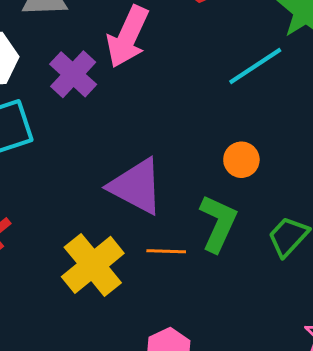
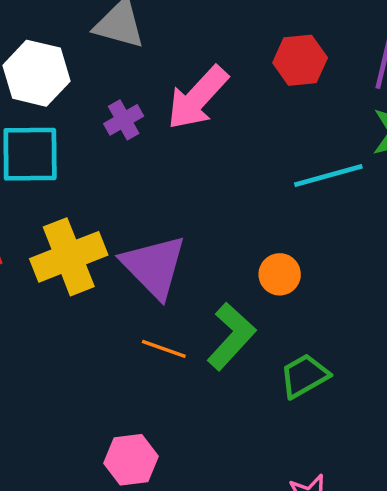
purple cross: (73, 74) -> (124, 120), size x0.7
yellow cross: (93, 265) -> (69, 257), moved

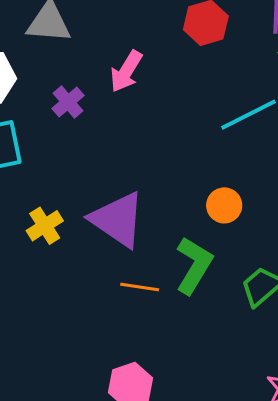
pink arrow: (198, 98) -> (126, 71), size x0.7
yellow cross: (69, 257) -> (45, 226), size x0.6

